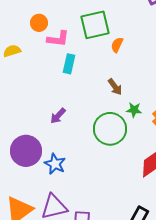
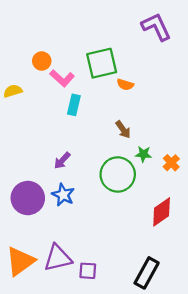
pink L-shape: (58, 39) -> (62, 78), turned 35
orange semicircle: (117, 45) -> (125, 85), turned -98
blue star: (55, 164) -> (63, 195), moved

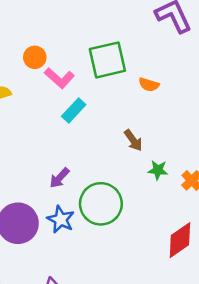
orange semicircle: (125, 85) -> (149, 85), moved
cyan rectangle: (74, 105) -> (74, 110), turned 30
green circle: (118, 174) -> (101, 204), moved

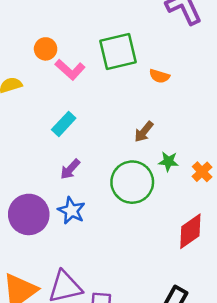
cyan rectangle: (74, 110) -> (64, 124), moved
brown arrow: (133, 140) -> (144, 132), turned 75
green circle: (101, 204) -> (132, 182), moved

